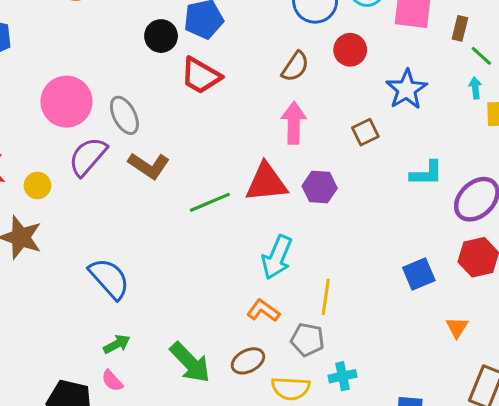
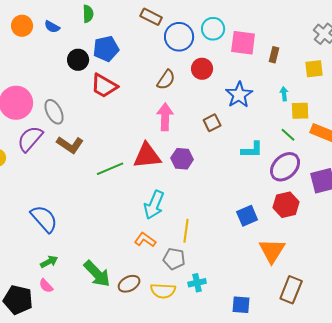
green line: (481, 56) -> (288, 135), moved
orange triangle: (457, 327) -> (272, 251), size x1.8
brown ellipse: (248, 361) -> (129, 284), moved

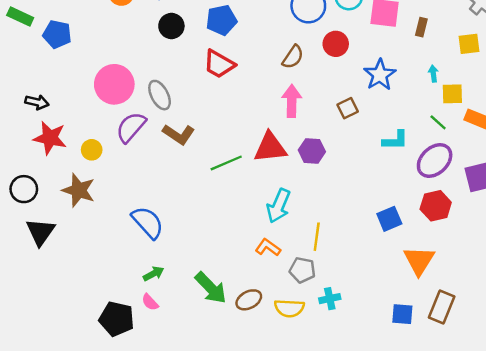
black circle: (78, 60) -> (171, 26), moved
blue square: (241, 305) -> (402, 314), moved

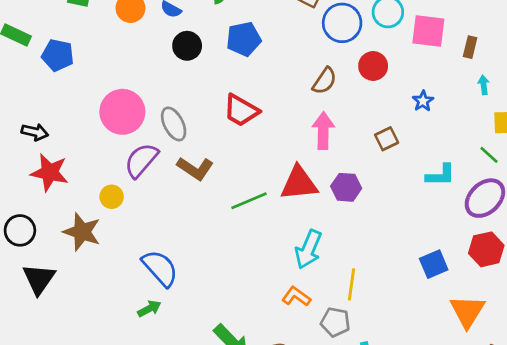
red trapezoid: (219, 64) -> (241, 110), moved
cyan arrow: (433, 74) -> (484, 85), moved
blue star: (380, 75) -> (423, 101), size x0.6
yellow circle: (92, 150) -> (112, 197), moved
green arrow: (154, 274) -> (149, 309), moved

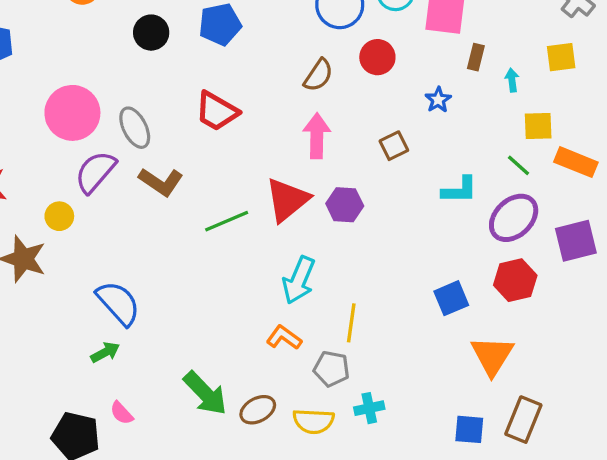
brown rectangle: (470, 47) -> (476, 57), moved
red triangle: (299, 183) -> (287, 200), turned -33

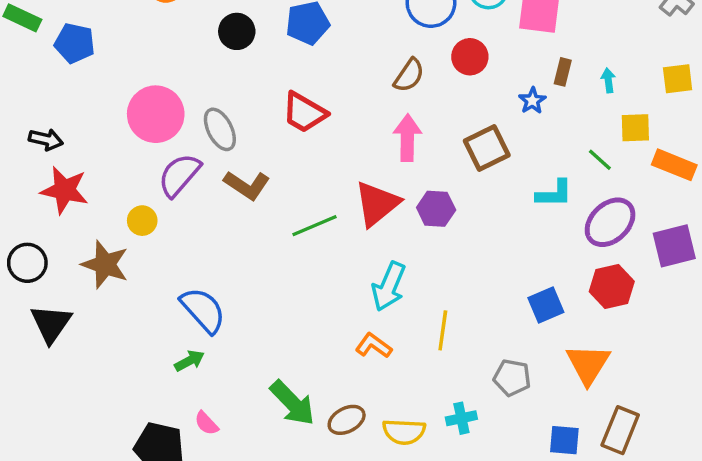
brown rectangle: (476, 57) -> (563, 72), moved
yellow square: (561, 57) -> (678, 79), moved
brown square: (394, 146) -> (487, 148), size x1.5
green line: (518, 165) -> (600, 160), moved
gray pentagon: (332, 369) -> (512, 378), moved

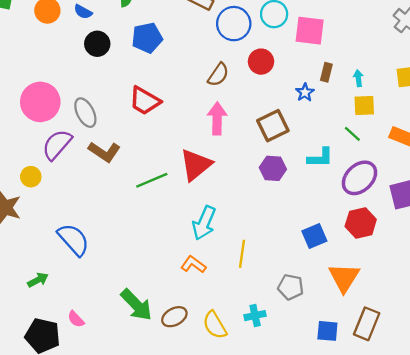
yellow square: (635, 128) -> (364, 105), moved
purple hexagon: (436, 209) -> (273, 168), moved
green arrow: (189, 361) -> (38, 280), moved
yellow semicircle: (404, 432) -> (215, 325), turned 56

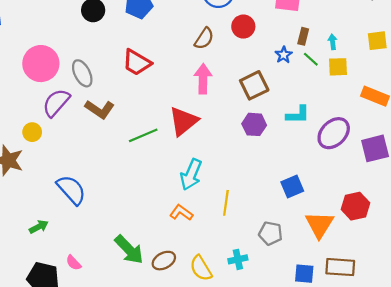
green line: (352, 134) -> (311, 59), moved
red hexagon: (361, 223) -> (355, 206), moved
brown rectangle: (367, 324) -> (340, 267), turned 72

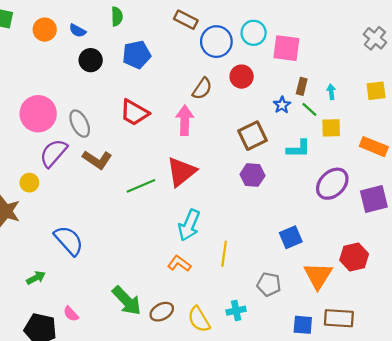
yellow square: (338, 67) -> (331, 128), moved
pink arrow: (203, 79) -> (185, 120), moved
cyan L-shape: (298, 115) -> (298, 149), moved

